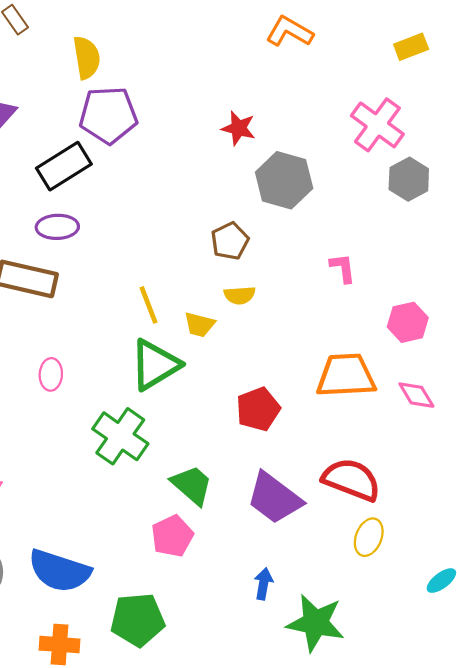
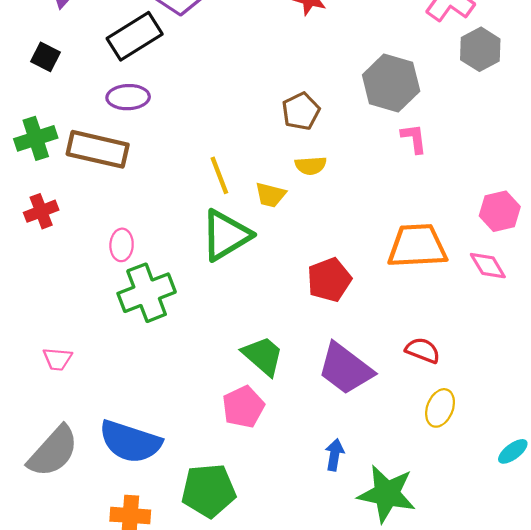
gray hexagon: (284, 180) -> (391, 83), moved
pink hexagon: (408, 322) -> (500, 211), moved
green cross: (120, 436) -> (147, 293), moved, turned 34
red semicircle: (351, 480) -> (423, 350), size x0.6

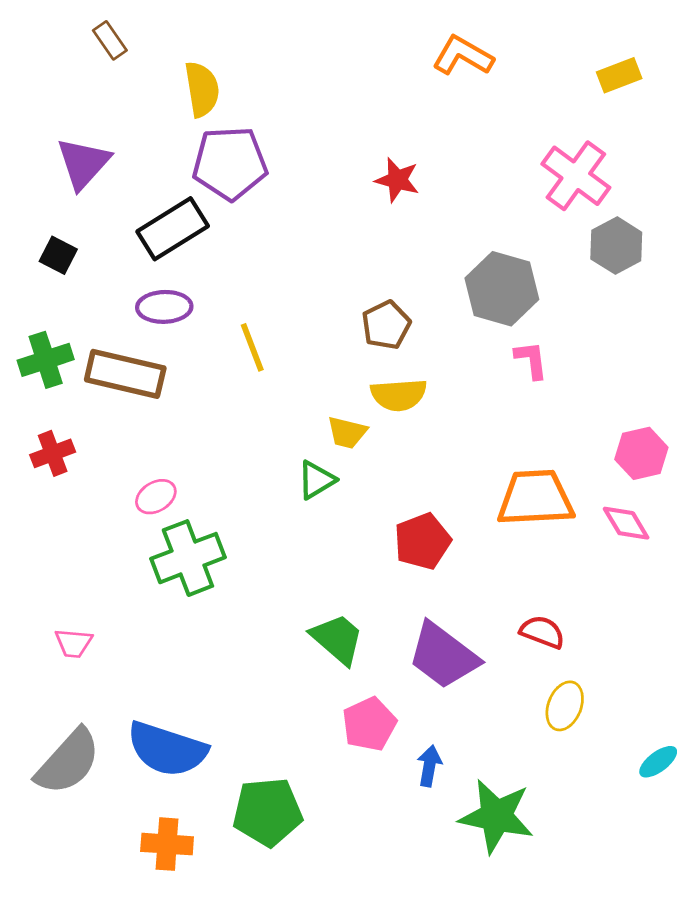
yellow semicircle: (311, 166) -> (399, 395), size x1.4
yellow line: (219, 175) -> (252, 347), moved
green triangle: (226, 235) -> (316, 480), moved, size x0.6
pink ellipse: (122, 245) -> (156, 497), turned 56
pink pentagon: (243, 407) -> (369, 724), moved

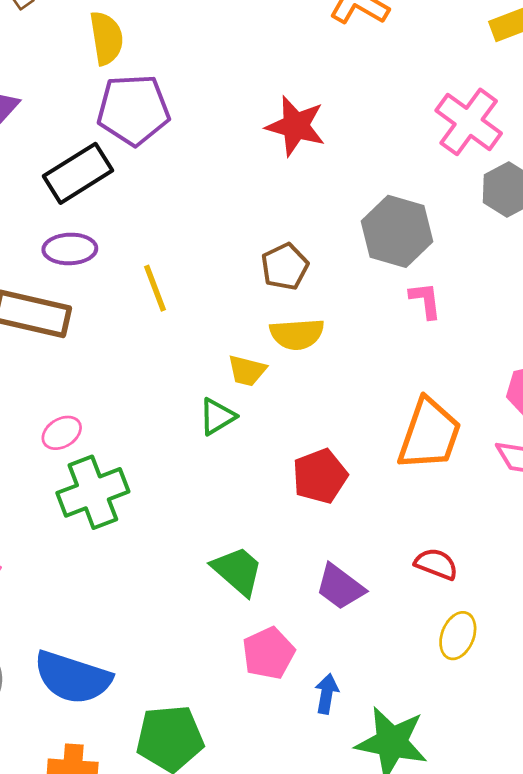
red star: (397, 180) -> (296, 126), size x1.4
orange trapezoid: (535, 498) -> (429, 434), turned 112
purple trapezoid: (443, 656) -> (340, 587), size x0.7

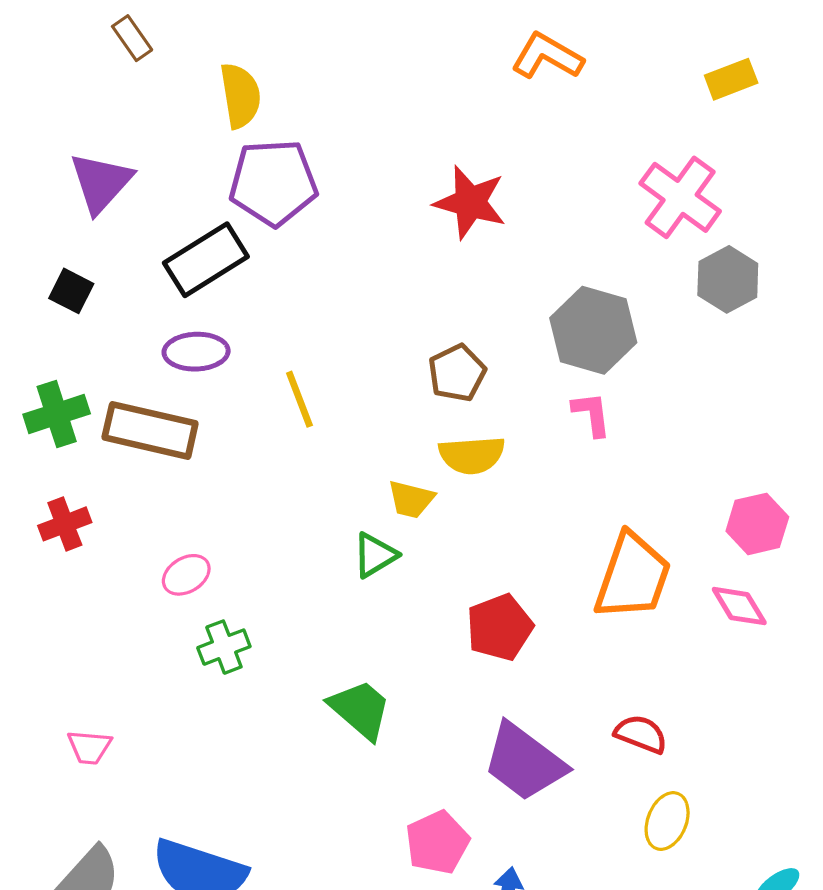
pink L-shape: (425, 300) -> (592, 414), moved
green cross: (93, 492) -> (224, 647), size x0.6
green trapezoid: (237, 571) -> (360, 709), moved
purple trapezoid: (340, 587) -> (524, 762), size x1.4

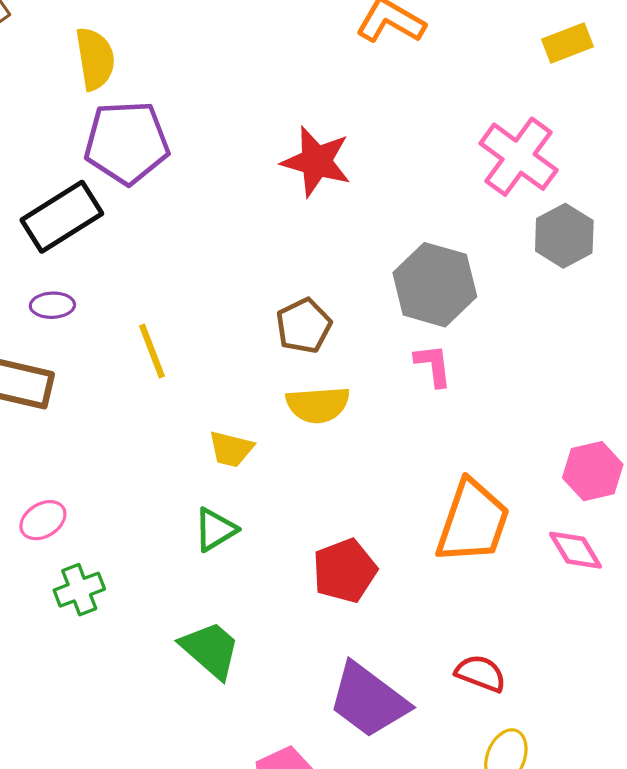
purple ellipse: (196, 352) -> (52, 305), size x0.7
yellow trapezoid: (411, 499) -> (231, 449), moved
green triangle: (375, 555) -> (215, 530), moved

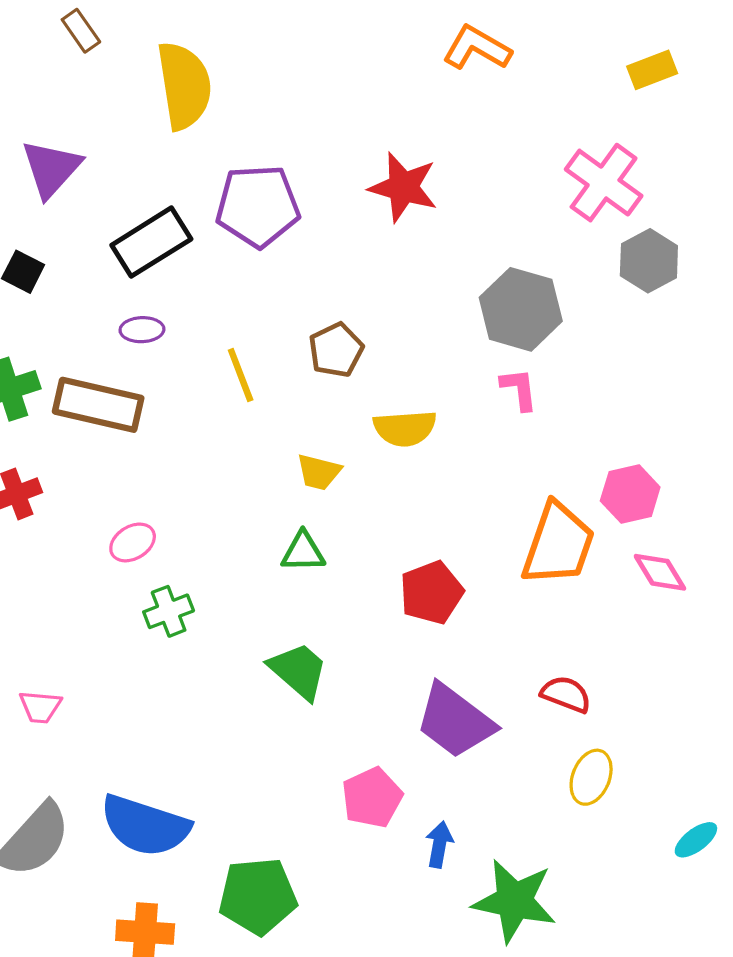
yellow semicircle: (95, 59) -> (184, 86), size x1.4
purple pentagon: (127, 142) -> (258, 206), moved
brown pentagon: (304, 326) -> (336, 350), moved
pink hexagon: (593, 471) -> (630, 494), moved
green triangle: (215, 530) -> (303, 552), turned 30

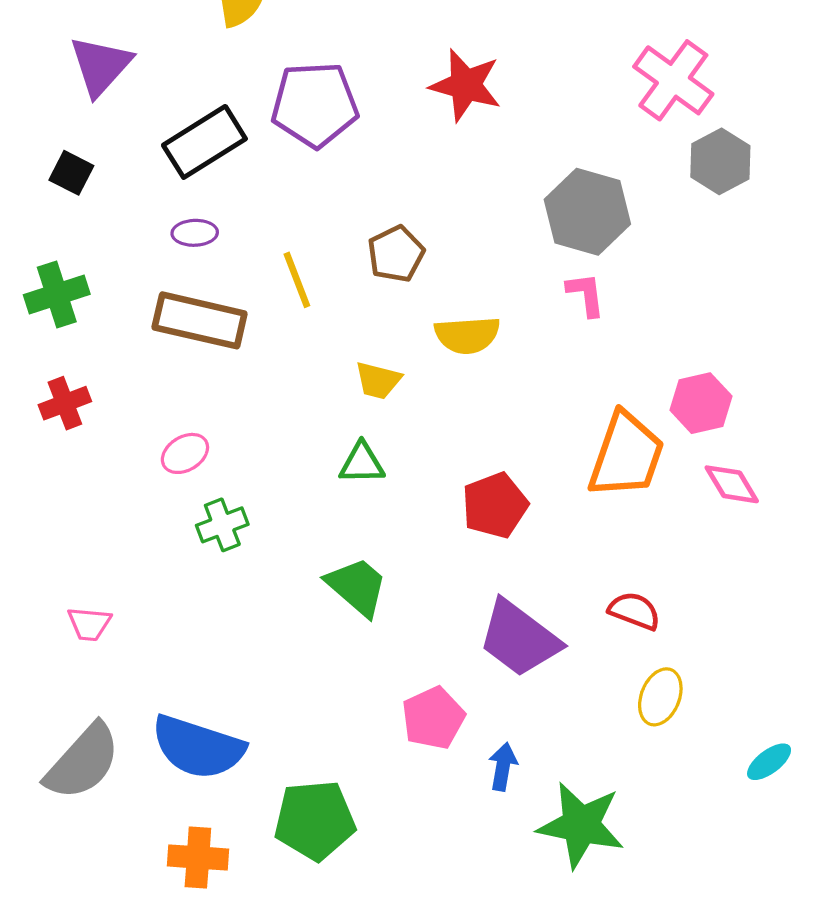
brown rectangle: (98, 405) -> (200, 320), moved

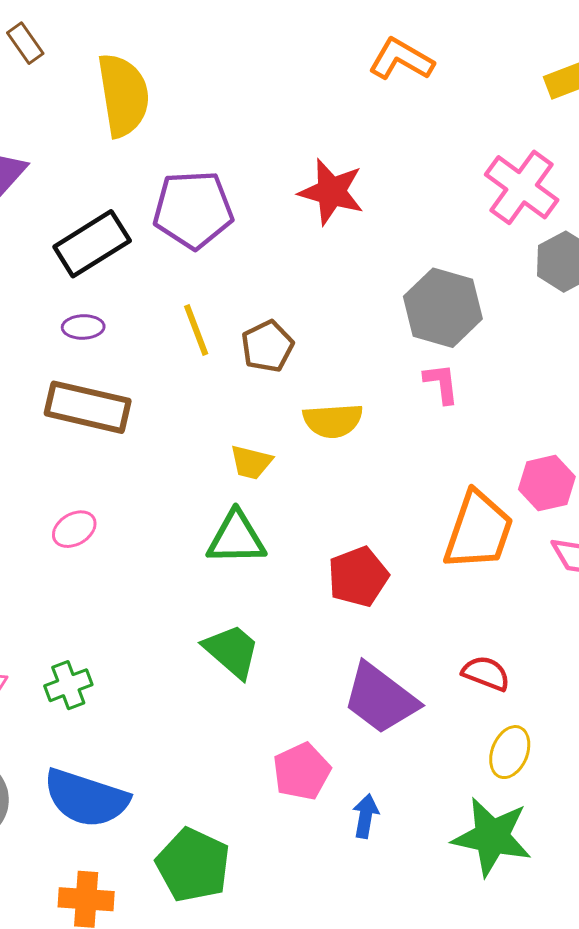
yellow line: (297, 280) -> (196, 330), moved
green triangle: (362, 463) -> (236, 538), size x1.4
green cross: (222, 525) -> (68, 685), moved
green pentagon: (315, 820) -> (193, 865), turned 30
green star: (581, 825) -> (492, 837), moved

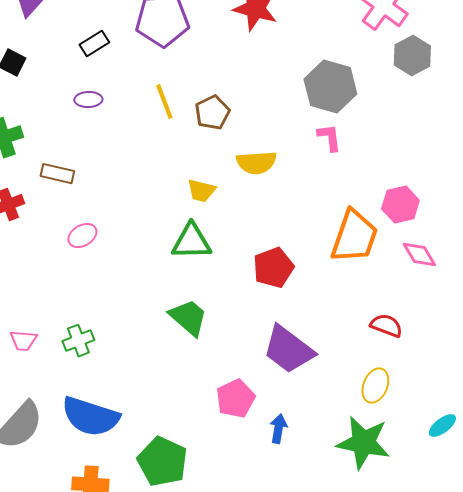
black rectangle: (92, 244) -> (94, 44), size x0.6
brown rectangle: (88, 407) -> (57, 174), moved, size x0.6
red semicircle: (486, 673) -> (386, 326), moved

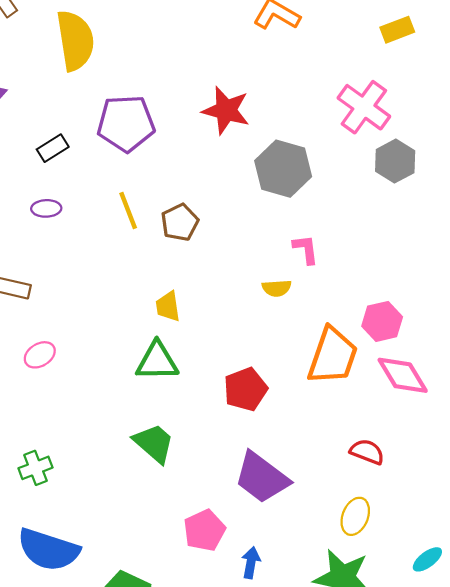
gray hexagon: (330, 87) -> (283, 169), moved
yellow semicircle: (256, 163) -> (277, 288), moved, size x0.7
yellow trapezoid: (201, 191) -> (168, 306), turned 68
pink diamond: (419, 255) -> (403, 375), size x1.4

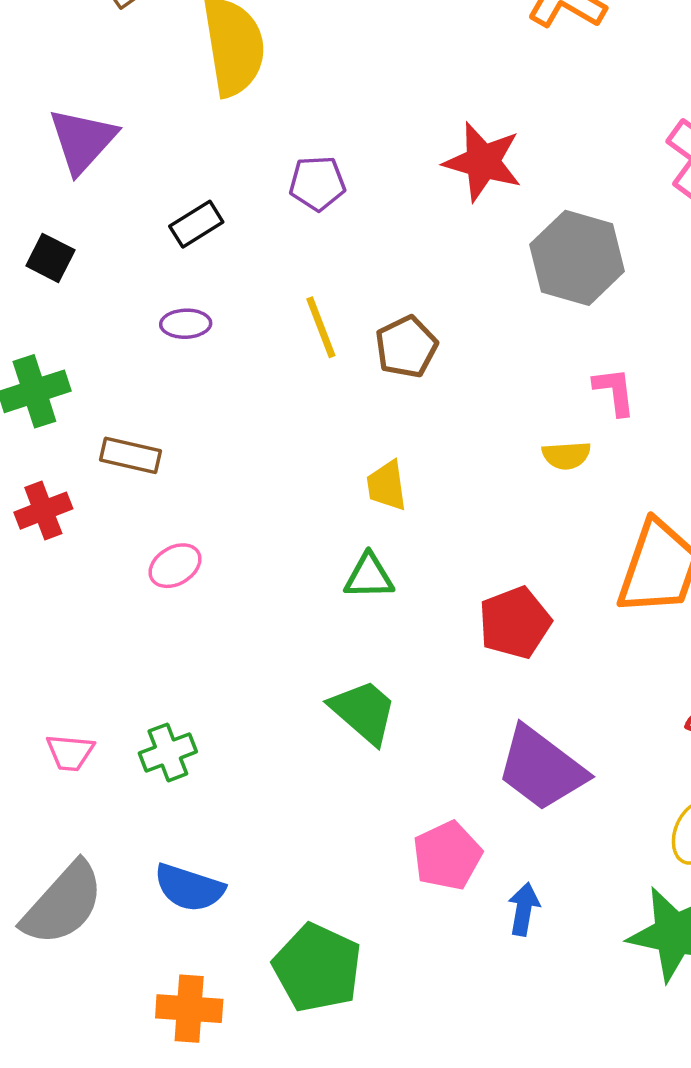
purple pentagon: (126, 123) -> (317, 183), size x0.6
green triangle: (157, 361) -> (369, 576), size x0.7
blue semicircle: (48, 550) -> (189, 888), size x0.7

